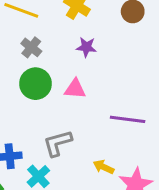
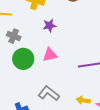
gray L-shape: (58, 143) -> (49, 93), turned 70

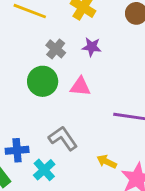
gray cross: (14, 36) -> (56, 49), moved

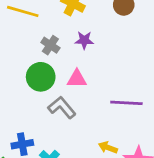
gray L-shape: (63, 138) -> (62, 107), moved

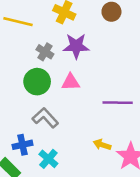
purple star: (84, 40) -> (76, 46), size x1.5
gray L-shape: (62, 107) -> (45, 118), moved

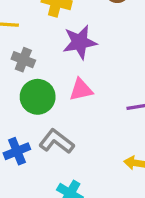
gray cross: (45, 52) -> (23, 60), moved
blue cross: (23, 145) -> (17, 151), moved

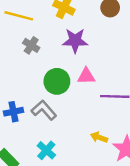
pink triangle: (81, 90) -> (86, 76), moved
green circle: (38, 97) -> (57, 81), moved

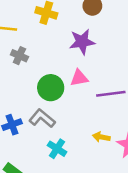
purple star: (75, 41) -> (82, 42), moved
cyan cross: (46, 150) -> (57, 149), moved

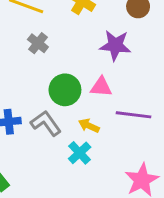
yellow arrow: (101, 137) -> (89, 126), moved
cyan cross: (57, 149) -> (80, 153), moved

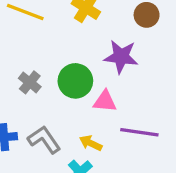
gray cross: (38, 43) -> (30, 82), moved
green circle: (65, 90) -> (75, 81), moved

